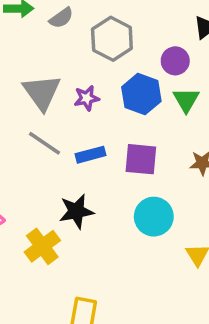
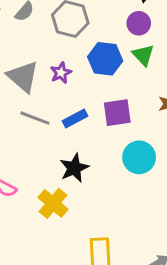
purple circle: (175, 61) -> (139, 23), moved

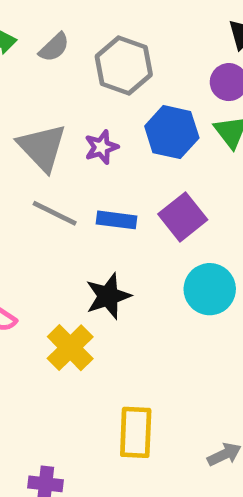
purple square: (117, 113) -> (183, 217), turned -36
blue rectangle: (75, 119) -> (117, 220), turned 30

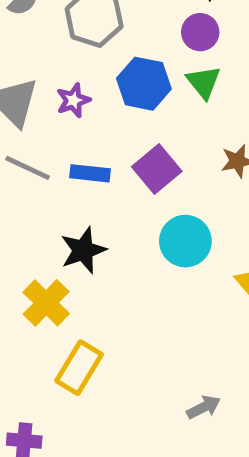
yellow rectangle: (136, 432) -> (79, 368), moved, turned 30

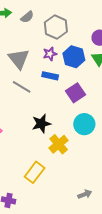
purple star: (73, 100) -> (50, 54), moved
blue rectangle: (90, 173) -> (50, 76), moved
yellow cross: (46, 303) -> (59, 144), moved

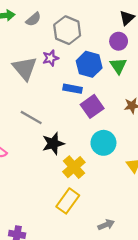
purple star: (50, 54) -> (51, 58), moved
blue rectangle: (50, 76) -> (72, 89), moved
gray line: (22, 87) -> (31, 117), moved
yellow rectangle: (35, 172) -> (68, 201), moved

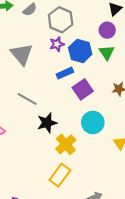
purple star: (51, 58) -> (57, 44), moved
blue rectangle: (72, 89) -> (65, 73), turned -35

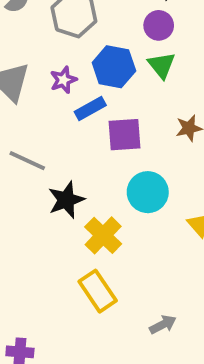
purple star: (57, 44) -> (63, 80), moved
purple square: (83, 89) -> (125, 135), turned 36
yellow rectangle: (60, 175) -> (98, 291), turned -65

